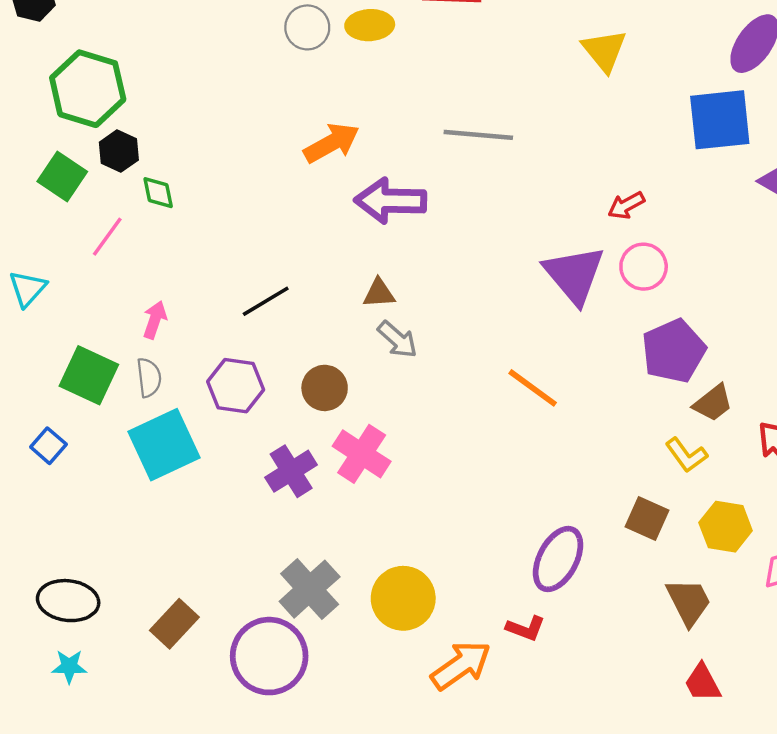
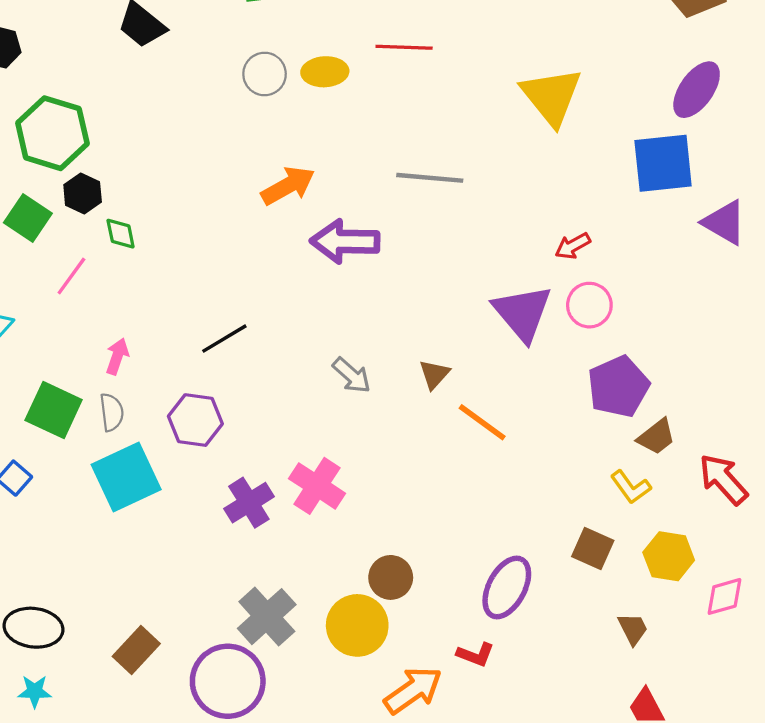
yellow triangle: (604, 51) -> (551, 96), size x1.4
brown triangle: (379, 293) -> (434, 374), moved, turned -44
brown circle: (325, 388) -> (391, 577), moved
brown trapezoid: (689, 602) -> (633, 629), size x0.7

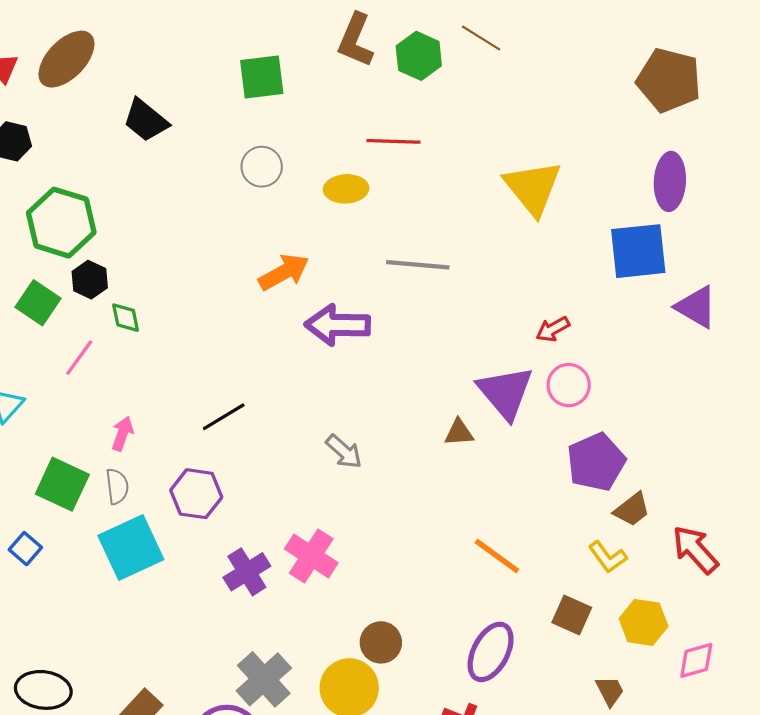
yellow ellipse: (325, 72) -> (346, 189), moved
purple ellipse: (697, 90) -> (670, 181), turned -32
brown triangle: (434, 374) -> (459, 433), moved, turned 44
orange line: (482, 422) -> (497, 556), moved

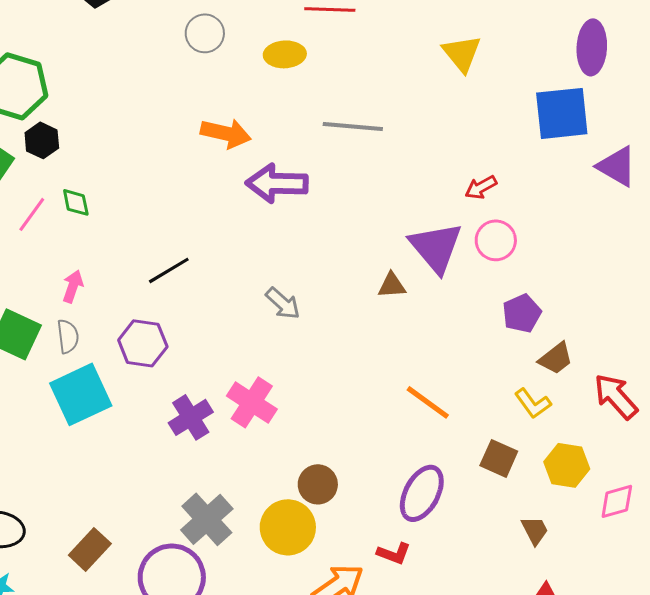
yellow triangle: (533, 188) -> (462, 53), size x0.7
orange arrow: (284, 272) -> (226, 133), turned 42
green diamond: (126, 318) -> (76, 202), moved
purple pentagon: (596, 462) -> (522, 313), size x0.7

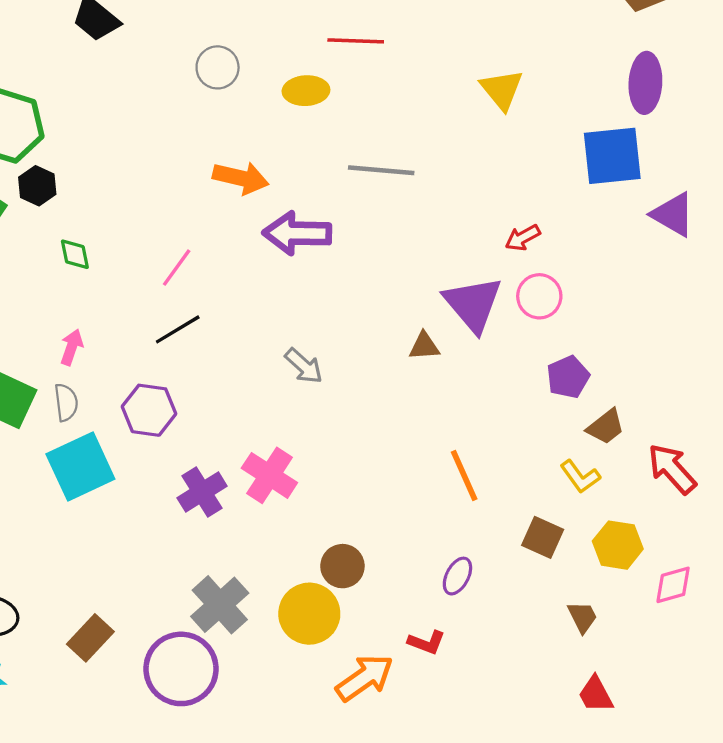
pink line: (32, 214) -> (177, 268), moved
orange line: (428, 402) -> (464, 475), turned 30
purple ellipse: (422, 493) -> (457, 576), size x0.6

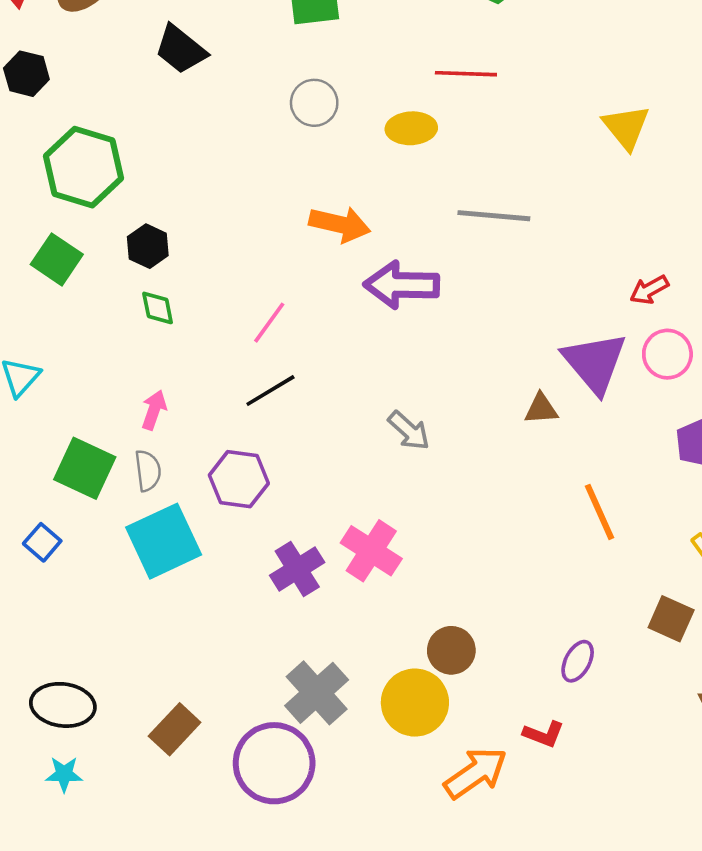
black hexagon: (37, 186) -> (148, 246), moved
orange line: (464, 475) -> (599, 512), moved

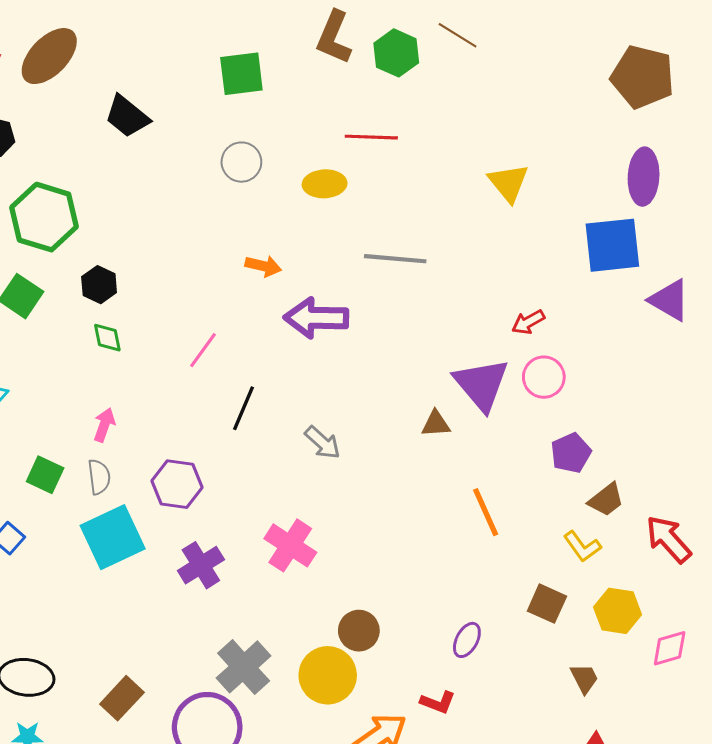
orange arrow: (340, 224) -> (263, 266), size x0.7
black line: (270, 391) -> (244, 408), moved, turned -36
green square: (85, 468) -> (45, 475), size x0.7
purple cross: (297, 569) -> (201, 565), moved

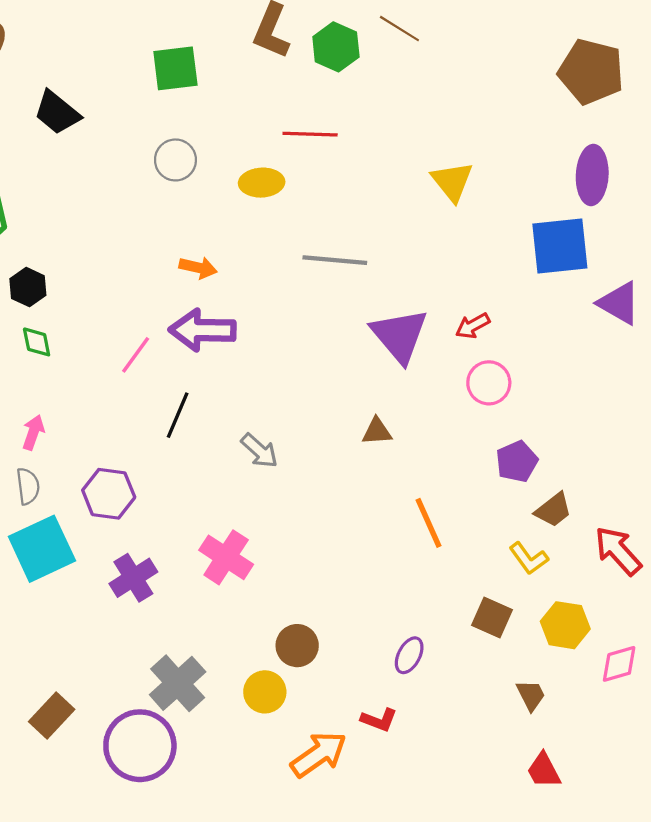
purple arrow: (316, 318) -> (202, 330), moved
purple triangle: (481, 384) -> (399, 335), moved
yellow circle: (328, 675) -> (265, 692), size x0.7

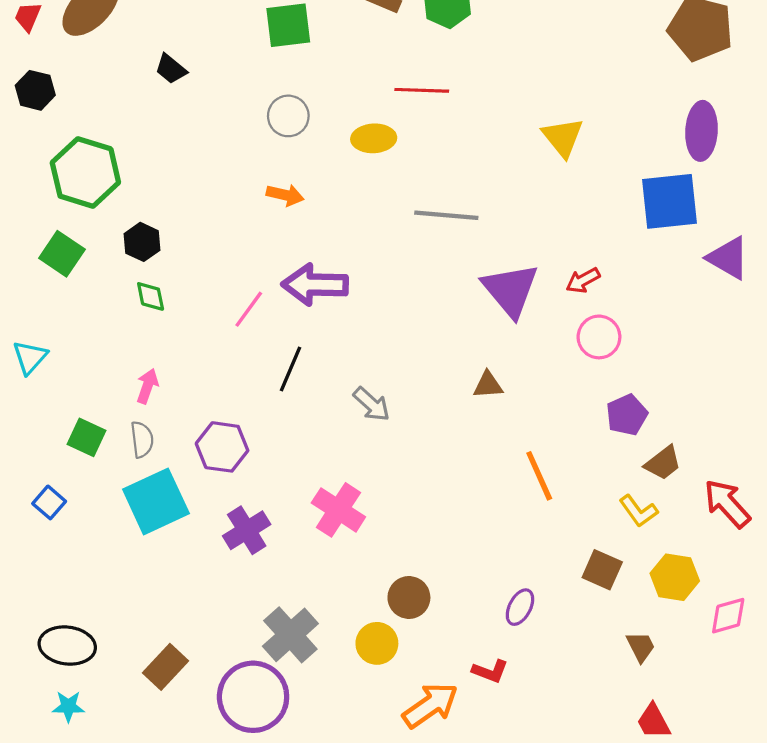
black trapezoid: (57, 113) -> (171, 69), size x0.7
orange arrow: (198, 268) -> (285, 195), moved

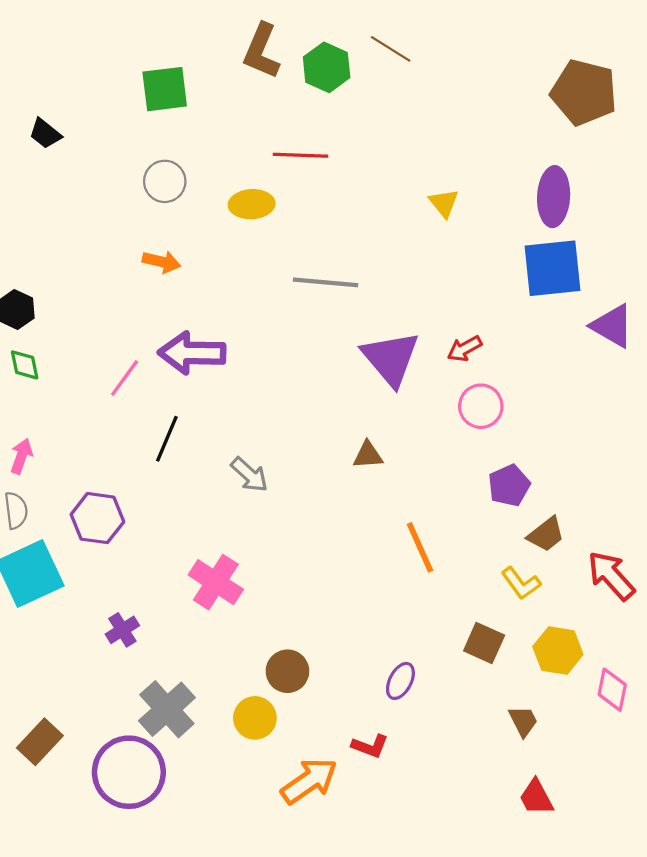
purple ellipse: (701, 131) -> (554, 197), moved
yellow triangle: (563, 137) -> (444, 203), size x0.7
purple cross: (247, 530) -> (122, 630), moved, size x0.7
pink diamond: (728, 616) -> (612, 690), turned -63

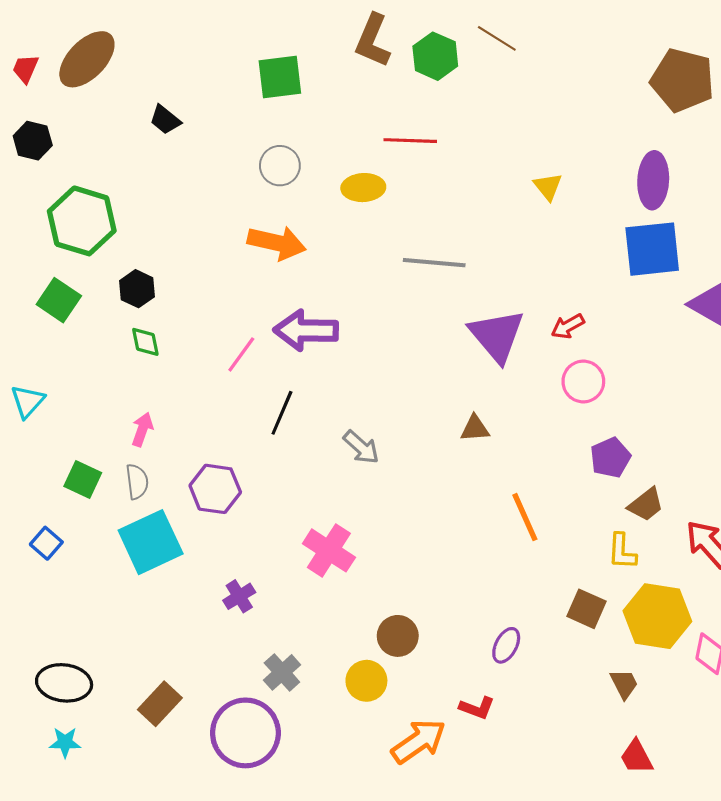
orange arrow: (161, 262) -> (277, 243), size x1.6
yellow L-shape: (521, 583) -> (622, 551), turned 39
yellow hexagon: (558, 651) -> (657, 616), size x1.4
gray cross: (167, 709) -> (282, 672), size x0.7

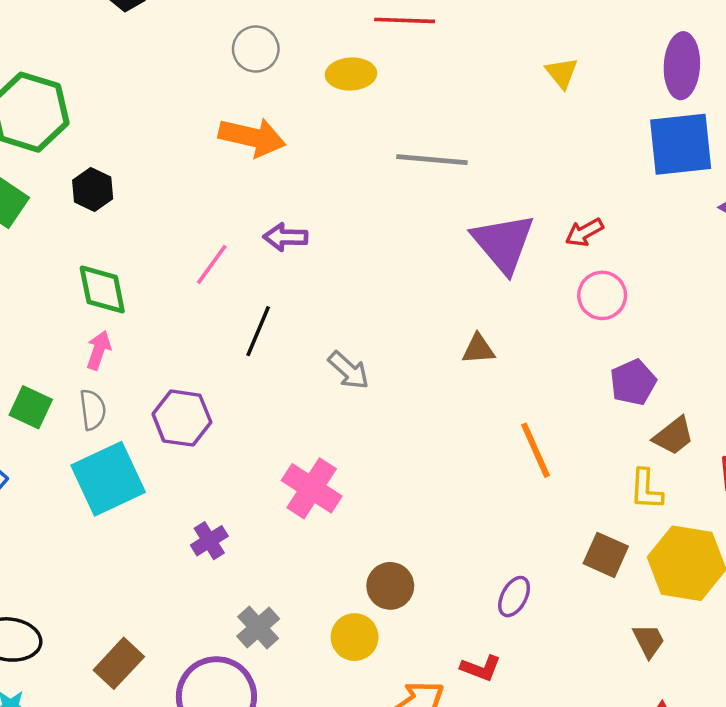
purple arrow: (306, 330) -> (286, 237), size x0.6
green diamond: (145, 342) -> (102, 289), moved, size x1.5

